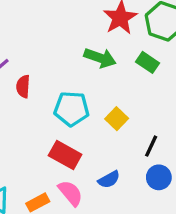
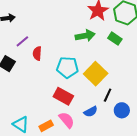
green arrow: (100, 58) -> (85, 36), turned -30
yellow square: (117, 119) -> (96, 74), size x1.6
black line: (151, 146) -> (108, 95), moved

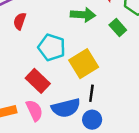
black line: (108, 95) -> (91, 93), turned -32
blue circle: (122, 110) -> (92, 120), moved
blue semicircle: (91, 112) -> (66, 108), size x1.6

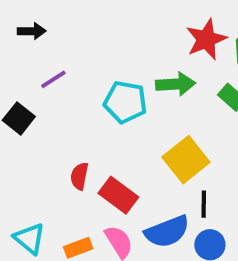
red semicircle: (20, 21) -> (79, 176), moved
cyan pentagon: (52, 47) -> (125, 102), moved

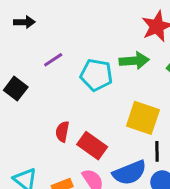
purple line: (53, 79) -> (53, 60), moved
yellow square: (186, 160) -> (143, 118), turned -32

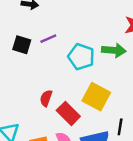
black square: (16, 89) -> (22, 45), moved, turned -30
yellow square: (143, 118) -> (96, 97), moved

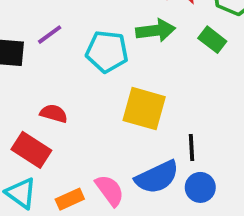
red semicircle: (46, 98) -> (54, 113), moved, turned 98
red rectangle: (68, 113) -> (31, 150), moved

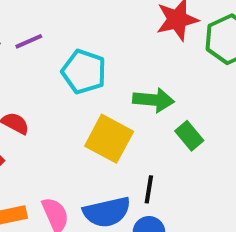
green arrow: (156, 30) -> (153, 100), moved
green rectangle: (212, 40) -> (189, 136), moved

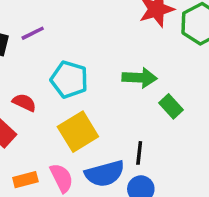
cyan pentagon: (84, 72) -> (69, 79), moved
yellow square: (109, 139) -> (78, 132), moved, turned 33

